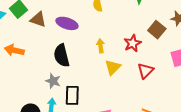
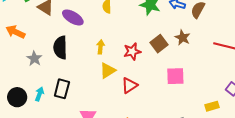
red triangle: (146, 71) -> (129, 85), moved
gray star: (53, 81) -> (34, 58), moved

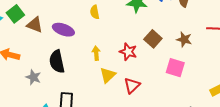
brown star: (183, 38) -> (184, 39), moved
red star: (132, 51) -> (128, 52), turned -30
pink square: (175, 76) -> (175, 68), turned 30

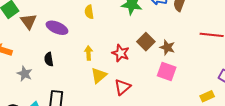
brown triangle: (35, 25) -> (29, 21), turned 30
brown star: (184, 39) -> (167, 47), moved
black semicircle: (57, 62) -> (49, 59), size x0.6

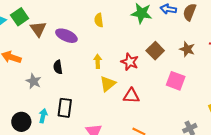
brown star: (167, 47) -> (187, 49), moved
red triangle: (123, 87) -> (131, 96), turned 42

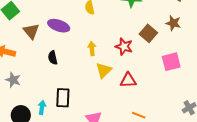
brown triangle: (38, 29) -> (31, 31), moved
brown star: (187, 49) -> (173, 23), moved
gray star: (33, 81) -> (13, 80), moved
pink square: (176, 81) -> (171, 62), turned -30

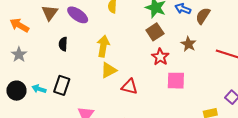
brown square: (148, 33) -> (155, 32), moved
red star: (124, 47) -> (160, 57), moved
yellow arrow: (92, 49) -> (103, 46), size x1.5
cyan arrow: (42, 107) -> (39, 89), turned -96

